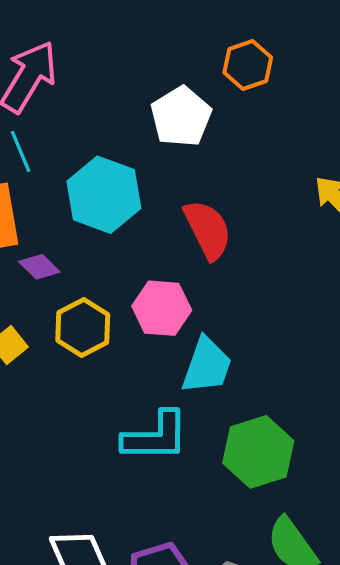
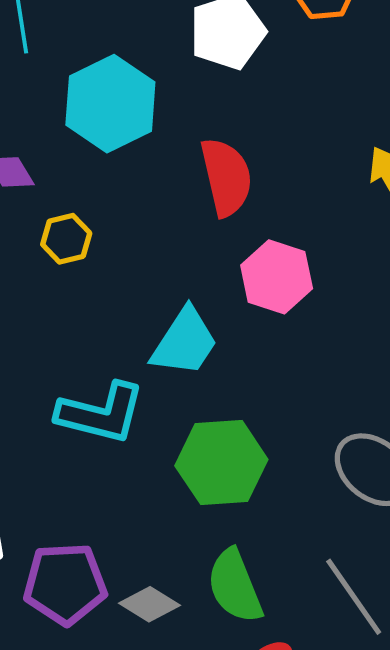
pink hexagon: (162, 308) -> (277, 277), moved
yellow hexagon: (83, 327) -> (66, 239), moved, size x0.7

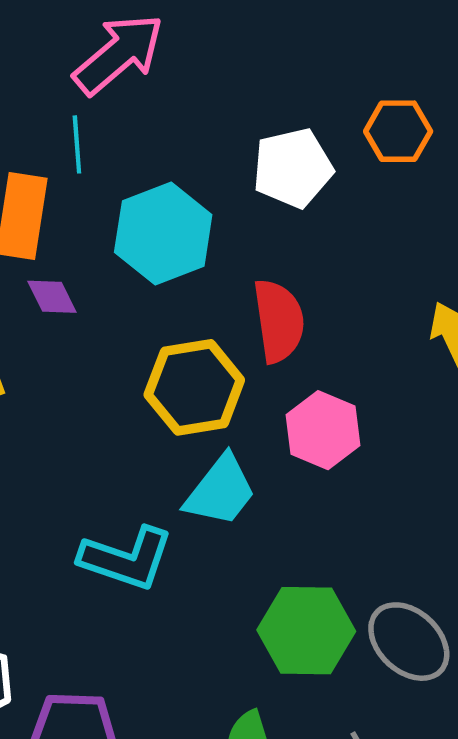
yellow hexagon: (66, 239) -> (194, 387), moved, size x1.8
green hexagon: (221, 463) -> (306, 631), moved

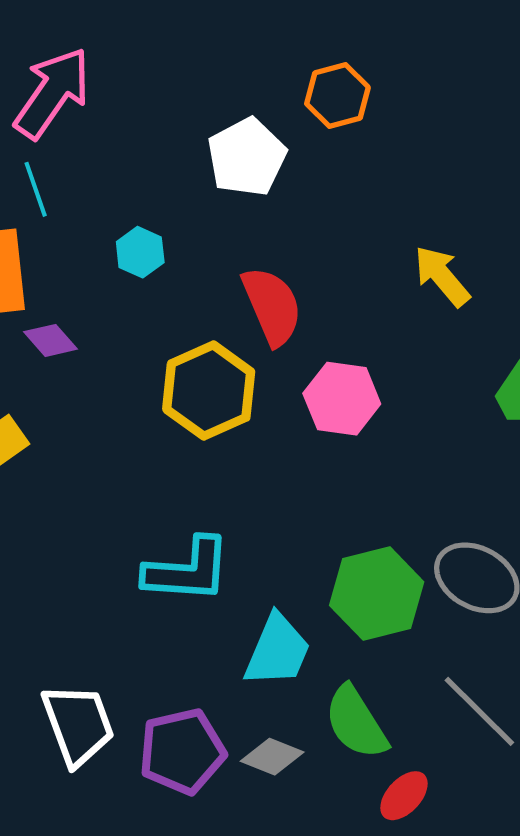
cyan hexagon: (163, 234) -> (140, 252), size x0.5
cyan trapezoid: (220, 491) -> (277, 651), moved

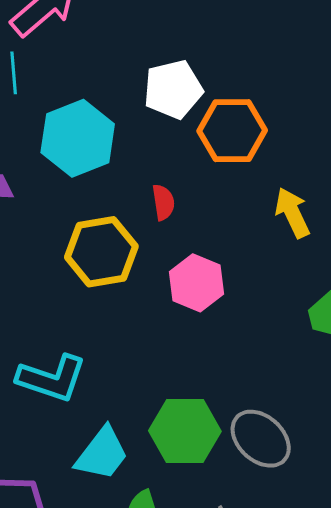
orange hexagon: (337, 95) -> (232, 131), moved, size x1.4
cyan hexagon: (140, 252) -> (78, 138), size x2.0
red semicircle: (272, 306) -> (163, 202), size x0.6

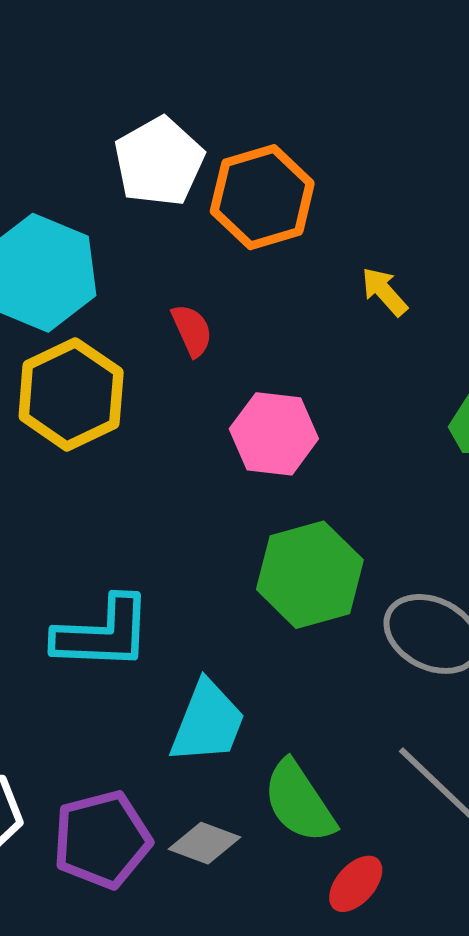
yellow arrow: (292, 213) -> (384, 292), size x0.7
yellow hexagon: (101, 252) -> (71, 394), moved
green hexagon: (185, 431) -> (310, 575), moved

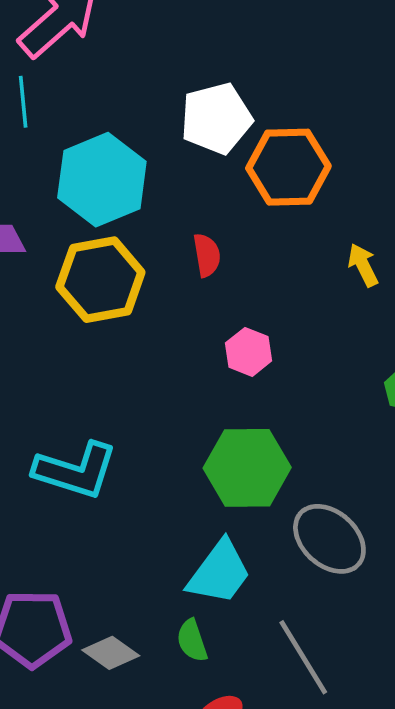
pink hexagon: (274, 434) -> (249, 352), size x0.7
cyan trapezoid: (208, 722) -> (219, 573), moved
green semicircle: (299, 802) -> (192, 641), size x0.6

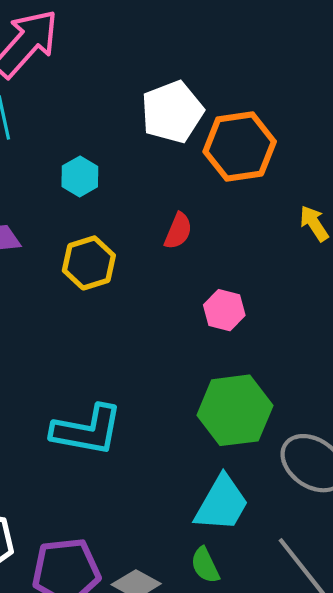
cyan hexagon: (102, 180) -> (80, 176), size x0.5
red semicircle: (207, 255) -> (178, 231), turned 39
yellow hexagon: (100, 280) -> (89, 263), size x0.7

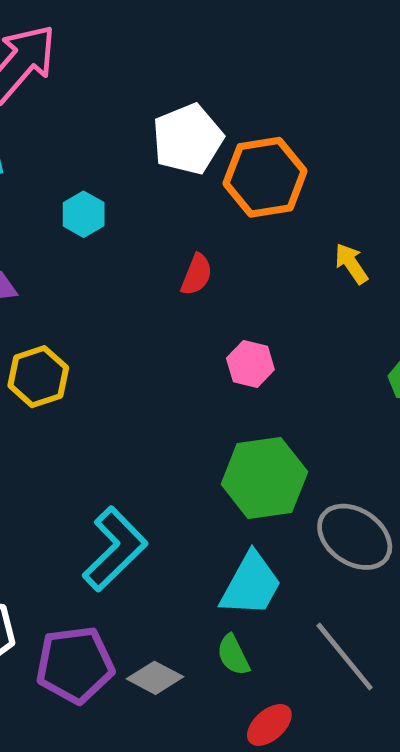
yellow hexagon: (89, 263) -> (38, 377), moved
cyan L-shape: (87, 430) -> (115, 549), moved, turned -54

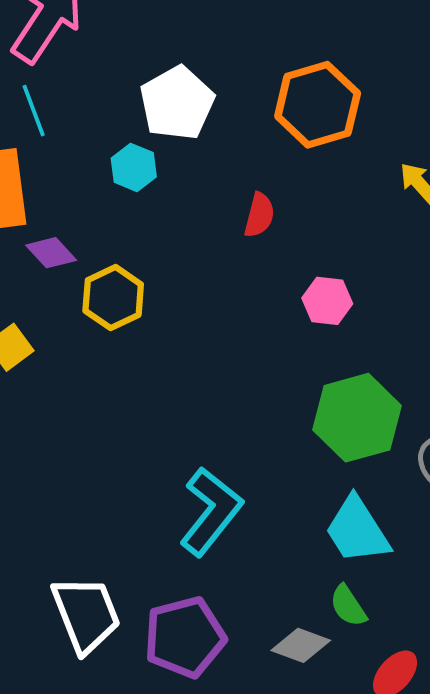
white pentagon: (188, 139) -> (177, 103), moved
yellow hexagon: (38, 377) -> (113, 298), moved
cyan trapezoid: (251, 584) -> (357, 530), turned 126
gray diamond: (155, 678) -> (301, 645), moved

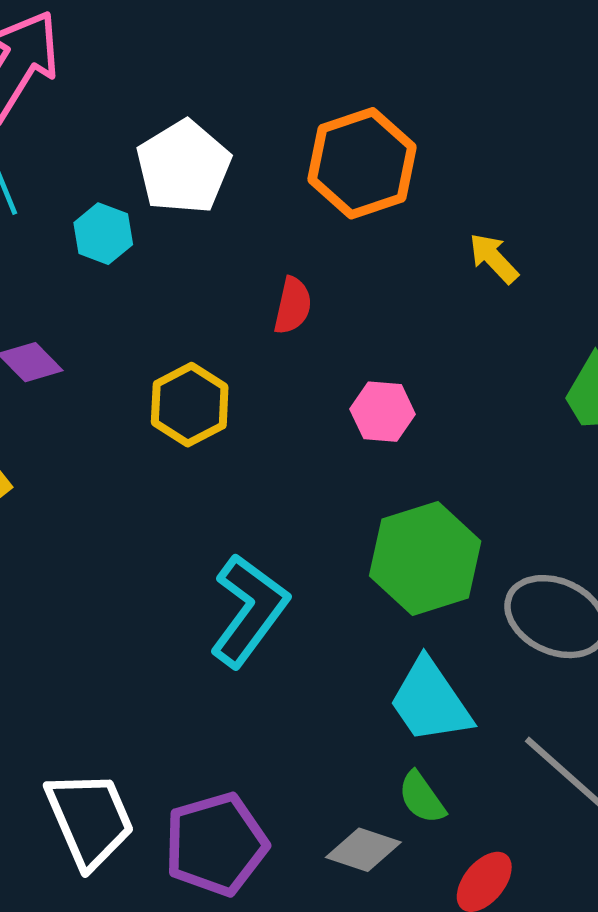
cyan hexagon: (134, 167) -> (103, 234), moved
yellow hexagon: (113, 298) -> (190, 405), moved
cyan L-shape: (211, 511) -> (249, 610), moved

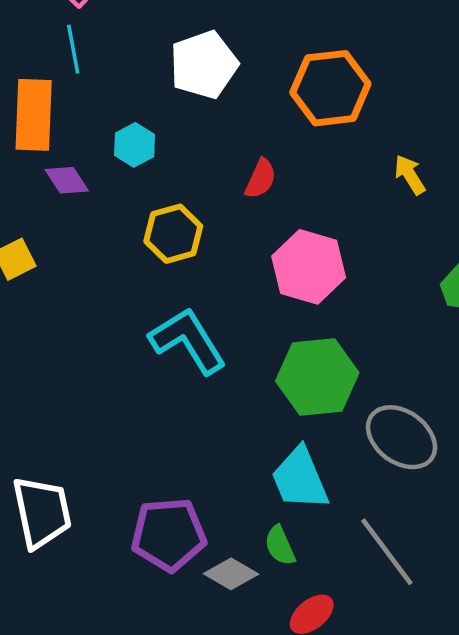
cyan hexagon: (103, 234) -> (135, 145), moved
pink hexagon: (383, 412) -> (309, 267), size x1.6
cyan L-shape: (249, 610) -> (188, 341), moved, turned -80
purple pentagon: (216, 844) -> (169, 535), moved

